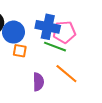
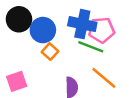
orange square: (20, 51) -> (50, 52), turned 32

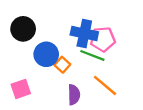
blue circle: (43, 30) -> (46, 54), moved
orange square: (50, 52) -> (62, 65), moved

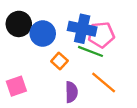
blue circle: (46, 54) -> (43, 34), moved

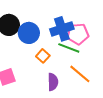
blue cross: (82, 29) -> (62, 29), turned -30

